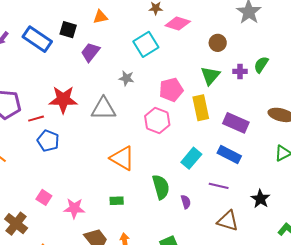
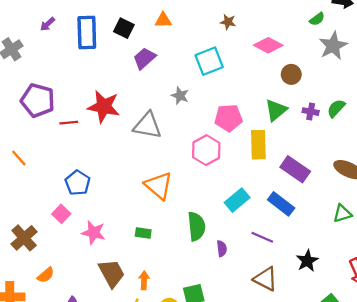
pink diamond: (178, 23) -> (268, 45), moved
blue rectangle: (37, 39) -> (87, 32), turned 44
blue pentagon: (48, 141) -> (78, 183), moved

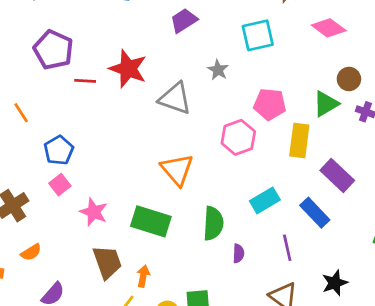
brown circle: (291, 74) -> (349, 79), moved
blue pentagon: (78, 183) -> (59, 150), moved
green rectangle: (143, 233) -> (151, 221), size x2.0
purple line: (262, 237) -> (287, 248), turned 45

